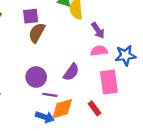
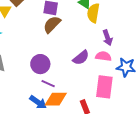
purple semicircle: (71, 72) -> (81, 58), moved

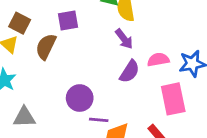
brown semicircle: (52, 24) -> (46, 47), moved
purple arrow: (108, 38) -> (124, 39), moved

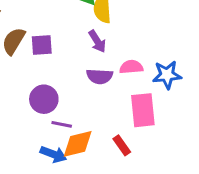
purple square: (68, 21) -> (42, 45), moved
purple semicircle: (130, 71) -> (100, 76), turned 55

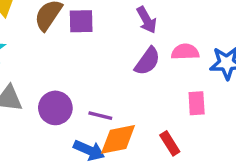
purple semicircle: (100, 76) -> (147, 61), turned -60
purple circle: (44, 99) -> (55, 108), moved
pink rectangle: (143, 110) -> (197, 103), size x0.6

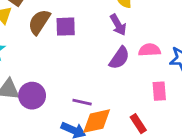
purple circle: (55, 108) -> (32, 96), moved

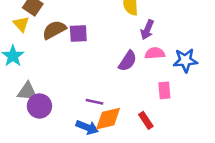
brown semicircle: (39, 22) -> (54, 30), turned 30
purple arrow: (118, 25) -> (147, 30), moved, turned 54
purple circle: (32, 96) -> (39, 106), moved

